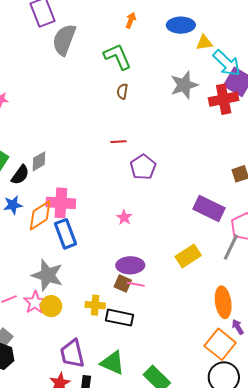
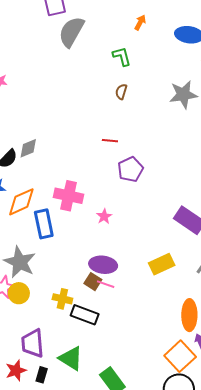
green L-shape: (118, 57) -> (122, 56), size x0.7
pink cross: (61, 203) -> (69, 196), moved

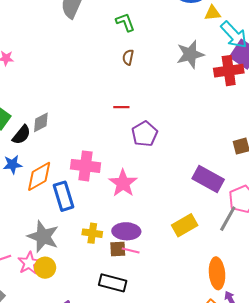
pink star: (104, 216) -> (123, 183), size x1.8
brown square: (93, 282) -> (118, 249), turned -30
yellow cross: (62, 299) -> (92, 233), moved

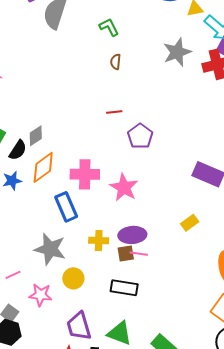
orange diamond: (39, 176) -> (43, 167), moved
yellow rectangle: (185, 225) -> (190, 223), size x0.7
pink star: (29, 263) -> (41, 295), moved, turned -30
yellow circle: (45, 268) -> (73, 278), moved

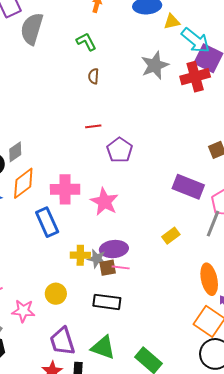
gray star: (50, 249) -> (97, 259), moved, size x0.6

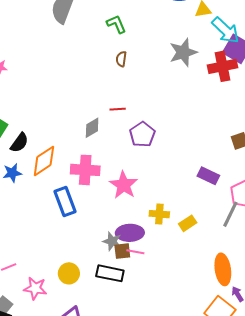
gray diamond: (15, 152) -> (92, 128), moved
purple rectangle: (188, 187) -> (208, 176), size x0.7
yellow cross: (80, 255) -> (159, 214), moved
black rectangle: (107, 302) -> (110, 273), moved

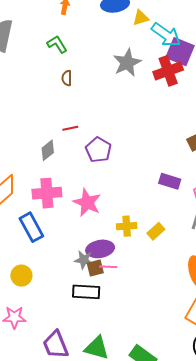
yellow circle: (69, 273) -> (21, 276), moved

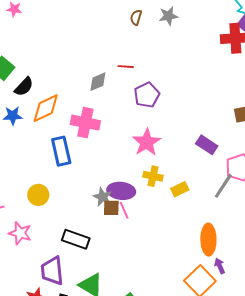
gray star: (127, 63) -> (168, 16), moved, size x0.7
pink star: (87, 202) -> (147, 142), moved
pink line: (108, 267) -> (124, 210), turned 48
black rectangle: (86, 292) -> (76, 239), moved

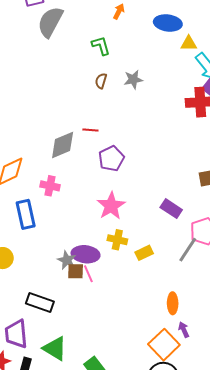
gray diamond: (98, 82) -> (63, 145), size x1.4
pink cross: (85, 123) -> (50, 186), size x0.7
orange ellipse: (208, 240) -> (173, 303), size x0.7

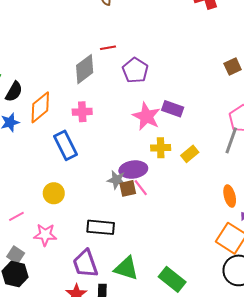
purple rectangle: (171, 209) -> (173, 109), moved

